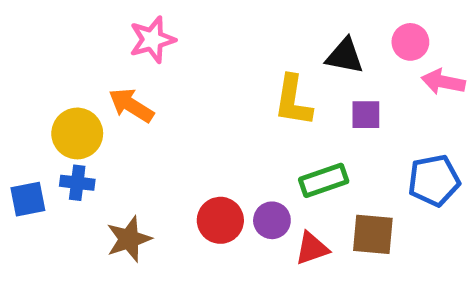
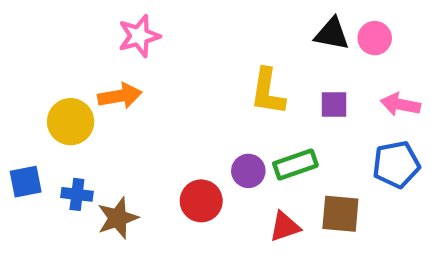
black triangle: (345, 56) -> (332, 34), moved
pink arrow: (443, 82) -> (400, 104), moved
orange arrow: (131, 105) -> (120, 96), turned 138
blue cross: (77, 183) -> (77, 194), moved
purple circle: (272, 220) -> (248, 171), moved

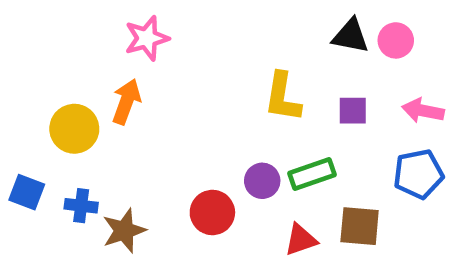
orange arrow: (120, 96) -> (126, 102), turned -60
blue square: (26, 182) -> (27, 192), turned 32

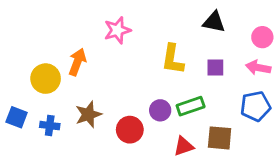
pink star: (147, 38) -> (117, 30), moved
pink circle: (396, 40) -> (262, 37), moved
brown star: (124, 231) -> (88, 114), moved

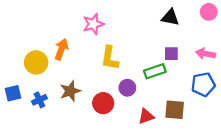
pink circle: (262, 37) -> (209, 12), moved
yellow L-shape: (173, 59) -> (110, 58), moved
green rectangle: (191, 106) -> (155, 71), moved
blue square: (17, 117) -> (13, 93), turned -35
blue cross: (50, 126) -> (39, 100), turned -32

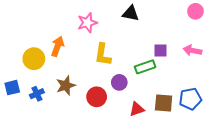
black triangle: (170, 17) -> (131, 13), moved
blue pentagon: (203, 84) -> (190, 99), moved

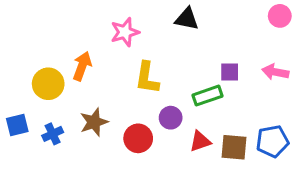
red triangle: (137, 109) -> (200, 141), moved

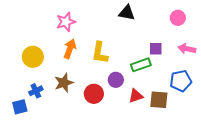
pink circle: (280, 16) -> (178, 18), moved
pink star: (125, 32) -> (66, 22), moved
orange arrow: (82, 66) -> (70, 49), moved
blue square: (17, 125) -> (20, 107), moved
blue pentagon: (272, 141) -> (181, 81), moved

